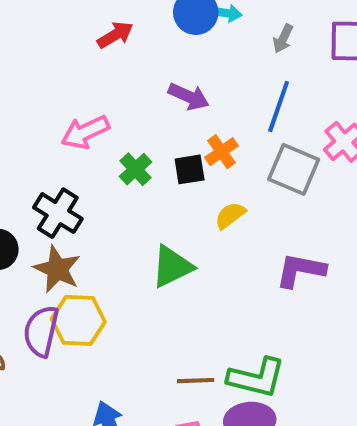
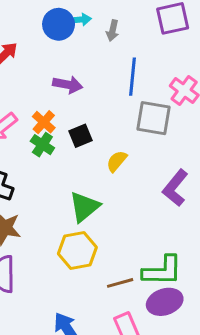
gray arrow: (283, 39) -> (113, 31), moved
orange cross: (222, 152) -> (44, 122), moved
purple L-shape: (301, 270) -> (175, 188), turned -48
yellow hexagon: (78, 320) -> (77, 251), moved

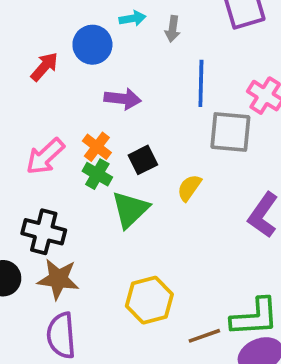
blue circle: (59, 24) -> (92, 45), moved
green triangle: (84, 207) -> (130, 210), moved

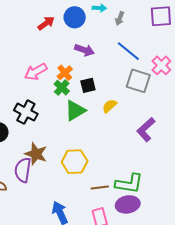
blue line: (201, 83) -> (128, 51), turned -65
brown star: (58, 279) -> (36, 154), moved

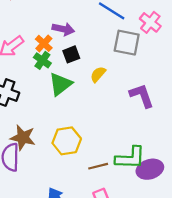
purple arrow: (84, 50) -> (63, 29), moved
purple L-shape: (146, 130) -> (142, 96), turned 120
purple ellipse: (128, 204) -> (150, 169), moved

